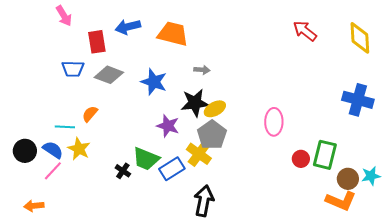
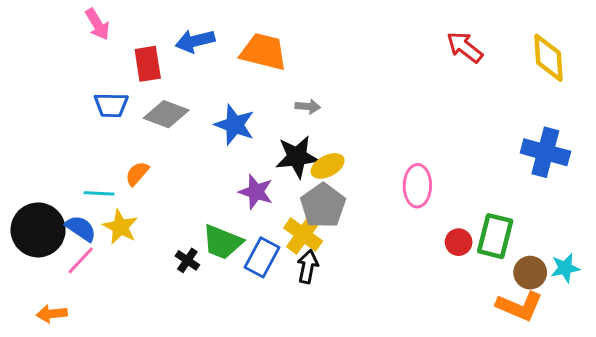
black circle: (25, 151) -> (38, 230), size x1.5
blue rectangle: (172, 169) -> (262, 257), turned -30
black arrow: (204, 201) -> (308, 266), moved, size x0.7

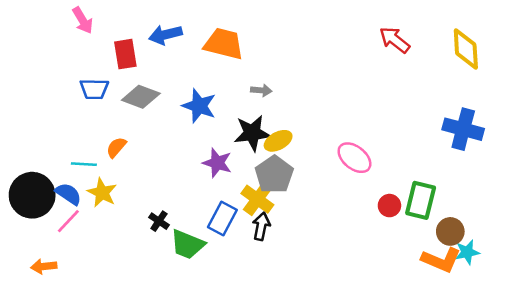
pink ellipse: (417, 186) -> (354, 158), turned -52
green trapezoid: (222, 242) -> (187, 244), moved
cyan star: (565, 268) -> (467, 252), moved

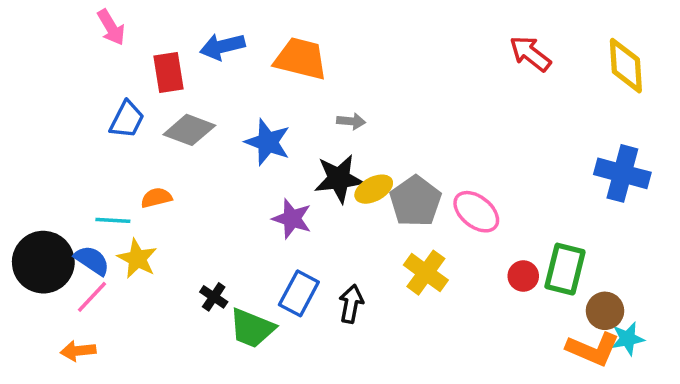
blue trapezoid: (94, 89) -> (127, 120), turned -64
orange semicircle: (116, 147) -> (156, 198), turned 35
gray pentagon: (274, 174) -> (415, 201), moved
yellow cross: (257, 199) -> (426, 273), moved
orange arrow: (44, 266) -> (78, 351), moved

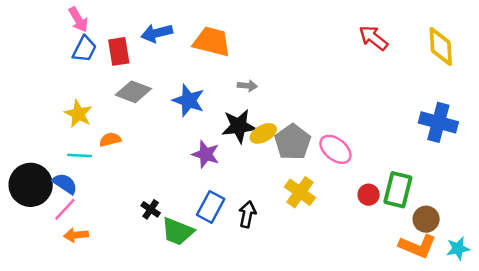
blue trapezoid: (127, 120) -> (84, 49), moved
yellow star: (137, 259) -> (78, 114), moved
cyan star: (628, 339) -> (458, 249), moved
orange arrow: (78, 351) -> (76, 235), moved

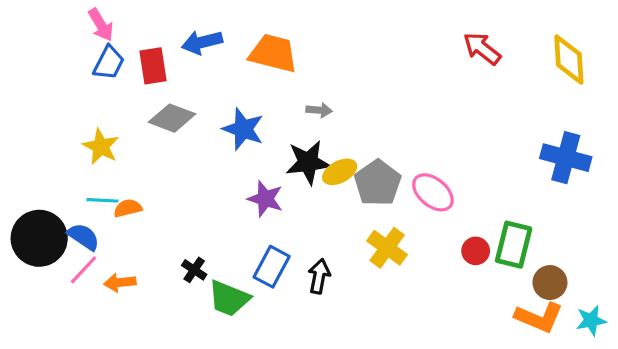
orange semicircle: (110, 140) -> (128, 208), moved
orange arrow: (76, 235) -> (120, 283), moved

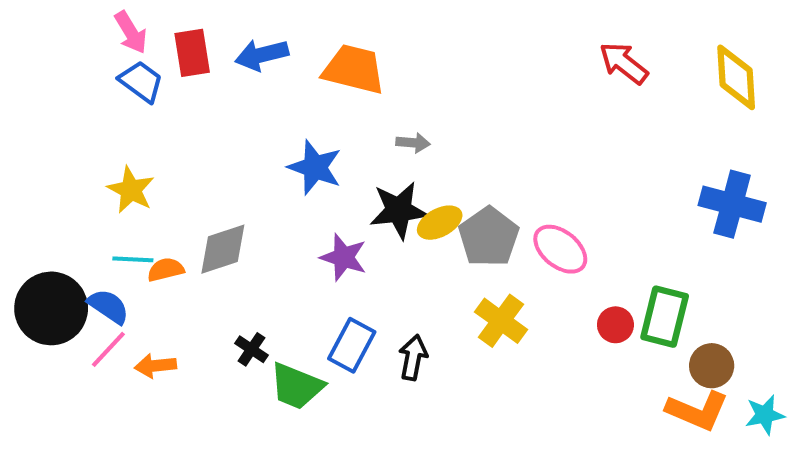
blue trapezoid: (109, 63) -> (141, 81), turned -81
red rectangle: (153, 66) -> (192, 53), moved
gray diamond: (172, 118) -> (223, 249), moved, turned -39

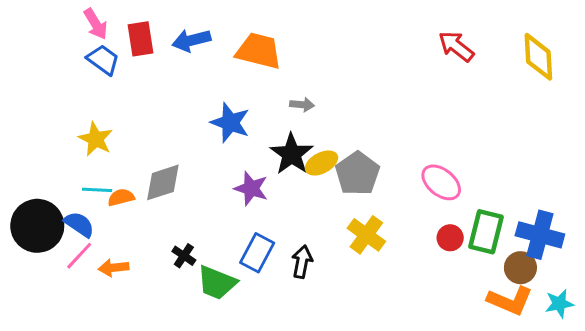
blue cross: (732, 204) -> (540, 235), moved
black star: (399, 210) -> (292, 154), turned -30
pink ellipse: (560, 249) -> (441, 182), moved

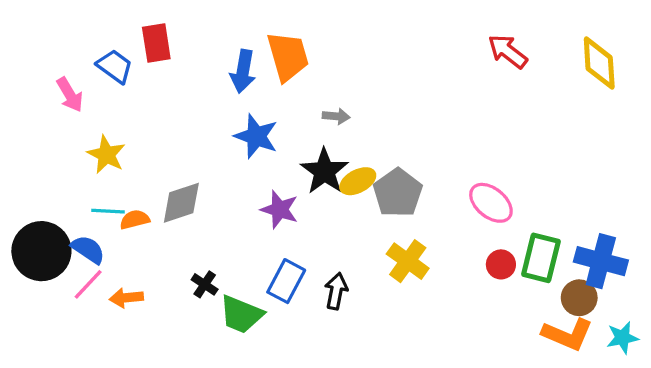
pink arrow: (96, 24) -> (70, 95), moved
blue arrow: (191, 40) -> (243, 71), moved, turned -66
orange trapezoid: (259, 51) -> (288, 56), turned 60

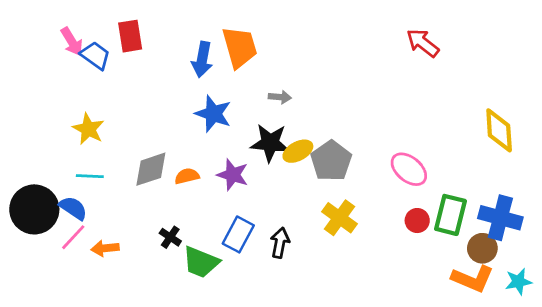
yellow diamond: (599, 63) -> (499, 130), moved
pink arrow: (70, 95) -> (72, 42), moved
black star: (324, 171) -> (270, 143), turned -30
orange semicircle: (135, 219) -> (187, 176), moved

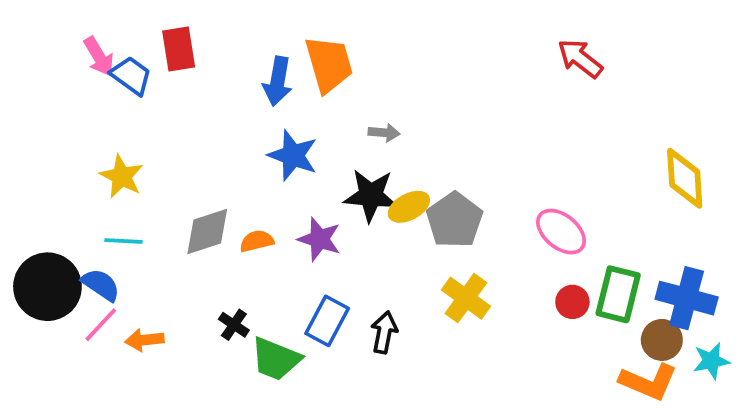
cyan star: (518, 282) -> (711, 361), moved

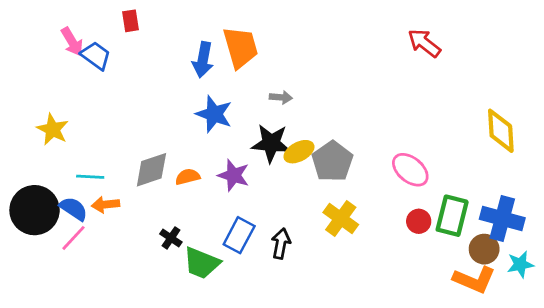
red rectangle: (179, 49) -> (131, 21), moved, size x0.7
yellow star: (122, 176) -> (53, 129), moved
orange arrow: (144, 340) -> (106, 205), moved

